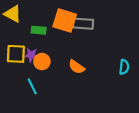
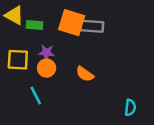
green rectangle: (39, 30) -> (35, 25), moved
purple star: (31, 55) -> (47, 53), moved
cyan semicircle: (124, 67) -> (130, 107), moved

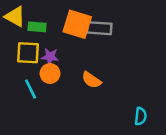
yellow square: (18, 60) -> (28, 53), moved
cyan line: (36, 96) -> (31, 89), moved

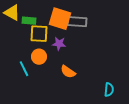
yellow square: (28, 53) -> (39, 34), moved
purple star: (50, 57) -> (59, 44), moved
orange semicircle: (91, 80) -> (68, 72), moved

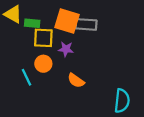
cyan semicircle: (109, 90) -> (122, 101), size x1.5

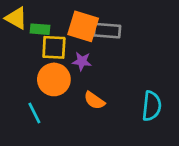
orange circle: (43, 64) -> (54, 79), size x1.5
cyan line: (27, 77) -> (34, 113), moved
cyan semicircle: (122, 101) -> (152, 106), moved

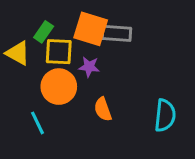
yellow triangle: (16, 18) -> (18, 53), moved
green rectangle: (40, 29) -> (44, 32), turned -60
orange semicircle: (94, 100) -> (103, 109), turned 35

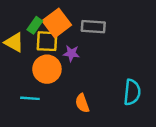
orange square: (91, 29) -> (57, 23), moved, turned 36
orange semicircle: (103, 109) -> (82, 103), moved
cyan line: (38, 123) -> (30, 98), turned -60

